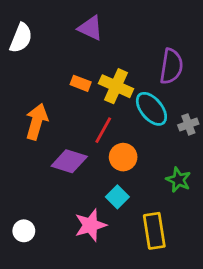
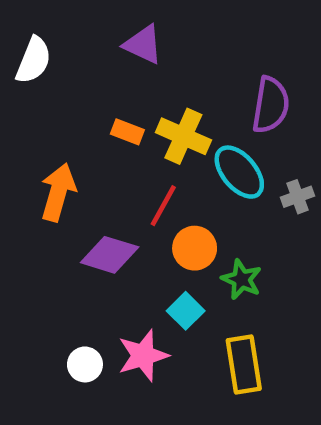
green star: (178, 180) -> (242, 279), moved
white circle: (24, 231) -> (85, 364), moved

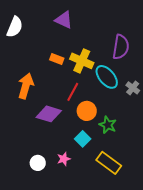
gray cross: (297, 197) -> (133, 88), turned -32
pink star: (143, 356) -> (64, 159), size x0.6
yellow rectangle: (244, 364) -> (109, 163), turned -45

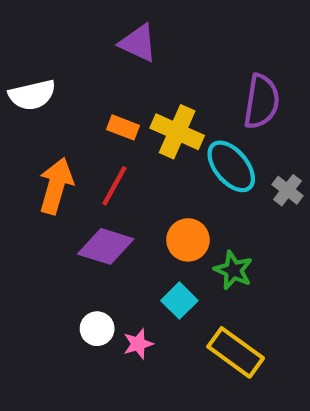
white semicircle: (15, 27) -> (32, 95), moved, turned 55
red line: (73, 92) -> (114, 186), moved
white circle: (38, 163) -> (97, 329), moved

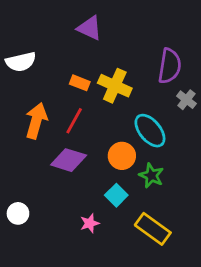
cyan ellipse: (231, 166) -> (150, 131), moved
gray cross: (287, 190) -> (186, 100), moved
white circle: (97, 329) -> (18, 213), moved

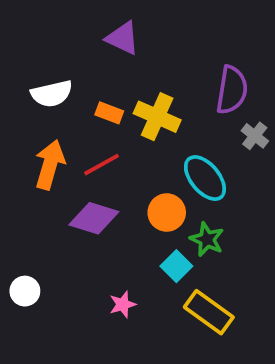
white semicircle: (21, 62) -> (52, 94), moved
red line: (74, 121) -> (102, 165), turned 32
cyan square: (116, 195) -> (176, 266), moved

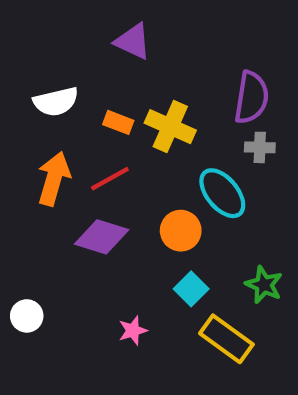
gray cross: (255, 136) -> (260, 147), moved, turned -36
green star: (207, 239) -> (264, 285), moved

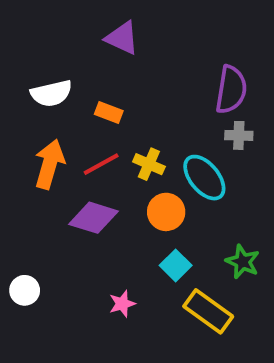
yellow cross: (170, 127) -> (149, 164), moved, size x0.7

